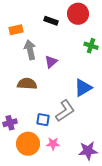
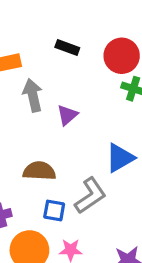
red circle: (78, 14) -> (122, 56), moved
brown semicircle: (27, 84) -> (39, 171), moved

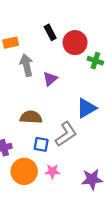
black rectangle: (67, 48) -> (50, 32), turned 42
red circle: (122, 56) -> (75, 43), moved

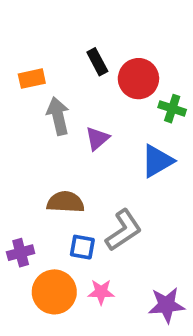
blue triangle: (86, 108) -> (157, 161), moved

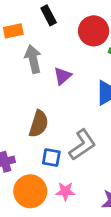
black rectangle: (97, 62) -> (49, 15), moved
brown semicircle: (65, 202) -> (39, 124), turned 104

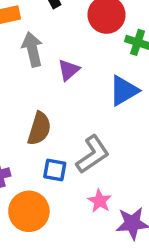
pink star: (65, 191) -> (100, 201), moved, turned 30

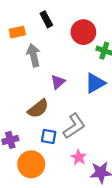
purple triangle: (69, 70) -> (58, 82), moved
brown semicircle: (39, 129) -> (38, 109), turned 35

